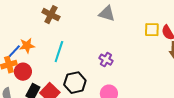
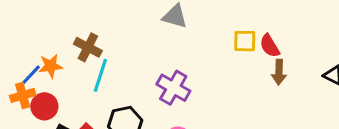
brown cross: (51, 15) -> (88, 47), moved
purple cross: (106, 60) -> (173, 88), size x1.5

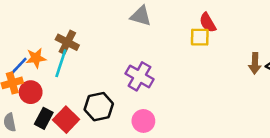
red semicircle: (270, 46) -> (208, 23), moved
brown arrow: (279, 72) -> (255, 63), moved
cyan line: (100, 75) -> (61, 63), moved

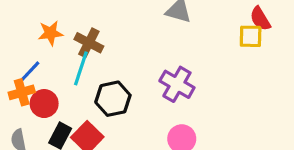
orange star: (36, 58) -> (50, 33), moved
black hexagon: (99, 107) -> (113, 99), moved

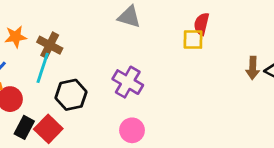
red semicircle: (260, 19) -> (202, 24), turned 45

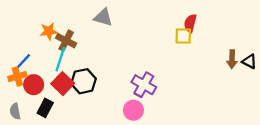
gray triangle: (129, 17) -> (103, 17), moved
orange star: (16, 37) -> (49, 31), moved
purple cross: (128, 82) -> (144, 85), moved
red square: (48, 129) -> (63, 84), moved

